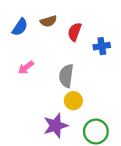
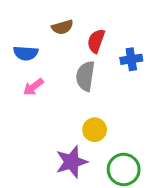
blue semicircle: (20, 27) -> (26, 53), moved, turned 60
gray semicircle: (66, 76) -> (85, 76), moved

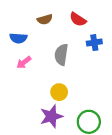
red semicircle: (96, 41) -> (78, 19), moved, turned -77
yellow circle: (95, 130) -> (59, 92), moved

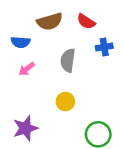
brown semicircle: (45, 19) -> (50, 22), size x1.5
purple star: (51, 116) -> (25, 128), moved

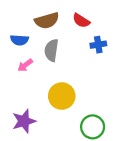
gray semicircle: (68, 60) -> (51, 50), moved
yellow circle: (65, 102) -> (62, 96), size x1.5

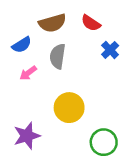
blue semicircle: (19, 40) -> (22, 45), turned -36
blue cross: (98, 45) -> (110, 50), turned -35

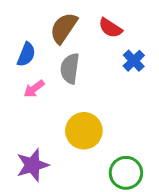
brown semicircle: (52, 23) -> (64, 28), turned 140
blue semicircle: (22, 45) -> (26, 54), turned -36

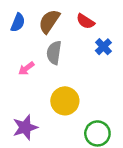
blue semicircle: (26, 54) -> (18, 23), moved

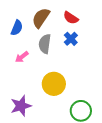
blue semicircle: (18, 23) -> (17, 28), moved
blue cross: (103, 47) -> (71, 39), moved

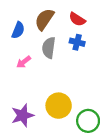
blue cross: (71, 39) -> (77, 42), turned -32
yellow circle: (54, 84) -> (59, 106), moved

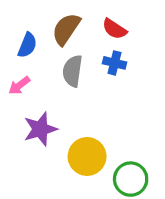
pink arrow: (24, 62) -> (19, 85), moved
purple star: (23, 115) -> (40, 129), moved

